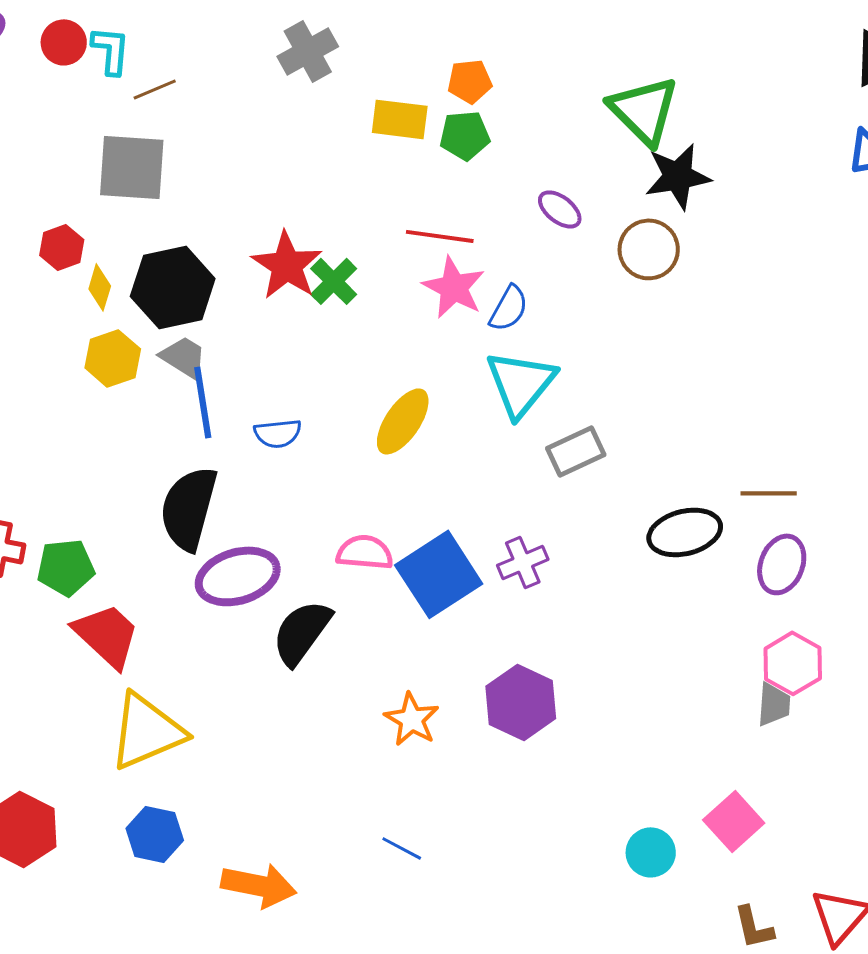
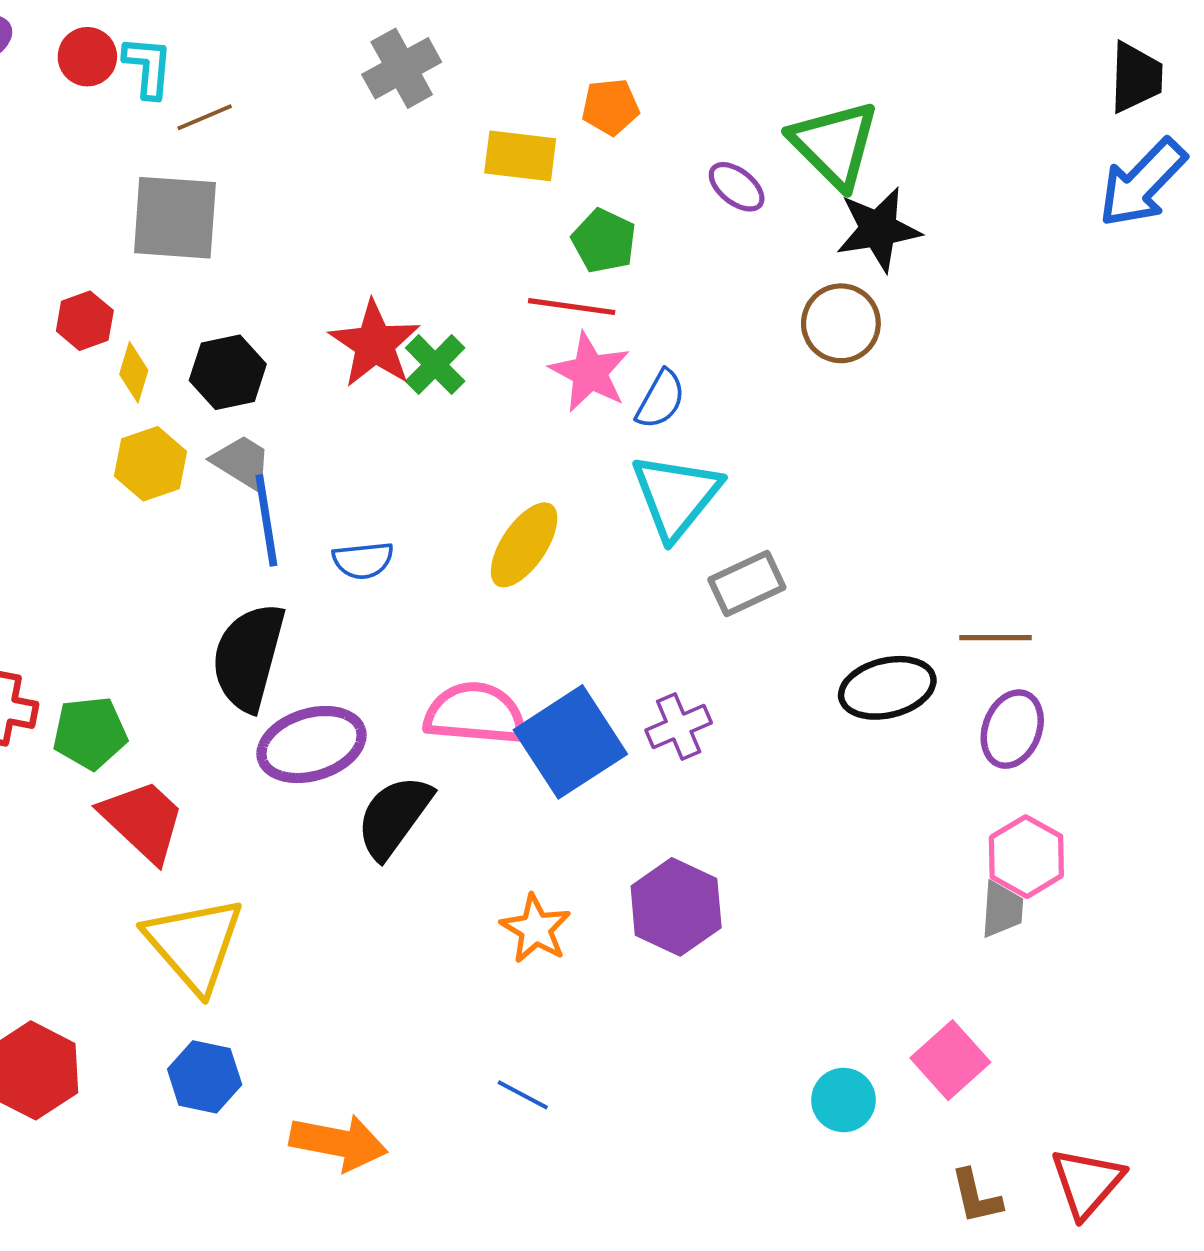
green pentagon: (465, 135) -> (604, 241), moved, turned 30
purple ellipse: (560, 209) -> (737, 187), moved
black hexagon: (173, 287) -> (228, 372), size x0.7
pink semicircle: (365, 552) -> (475, 714), size x1.4
yellow triangle: (147, 731) -> (194, 944), turned -48

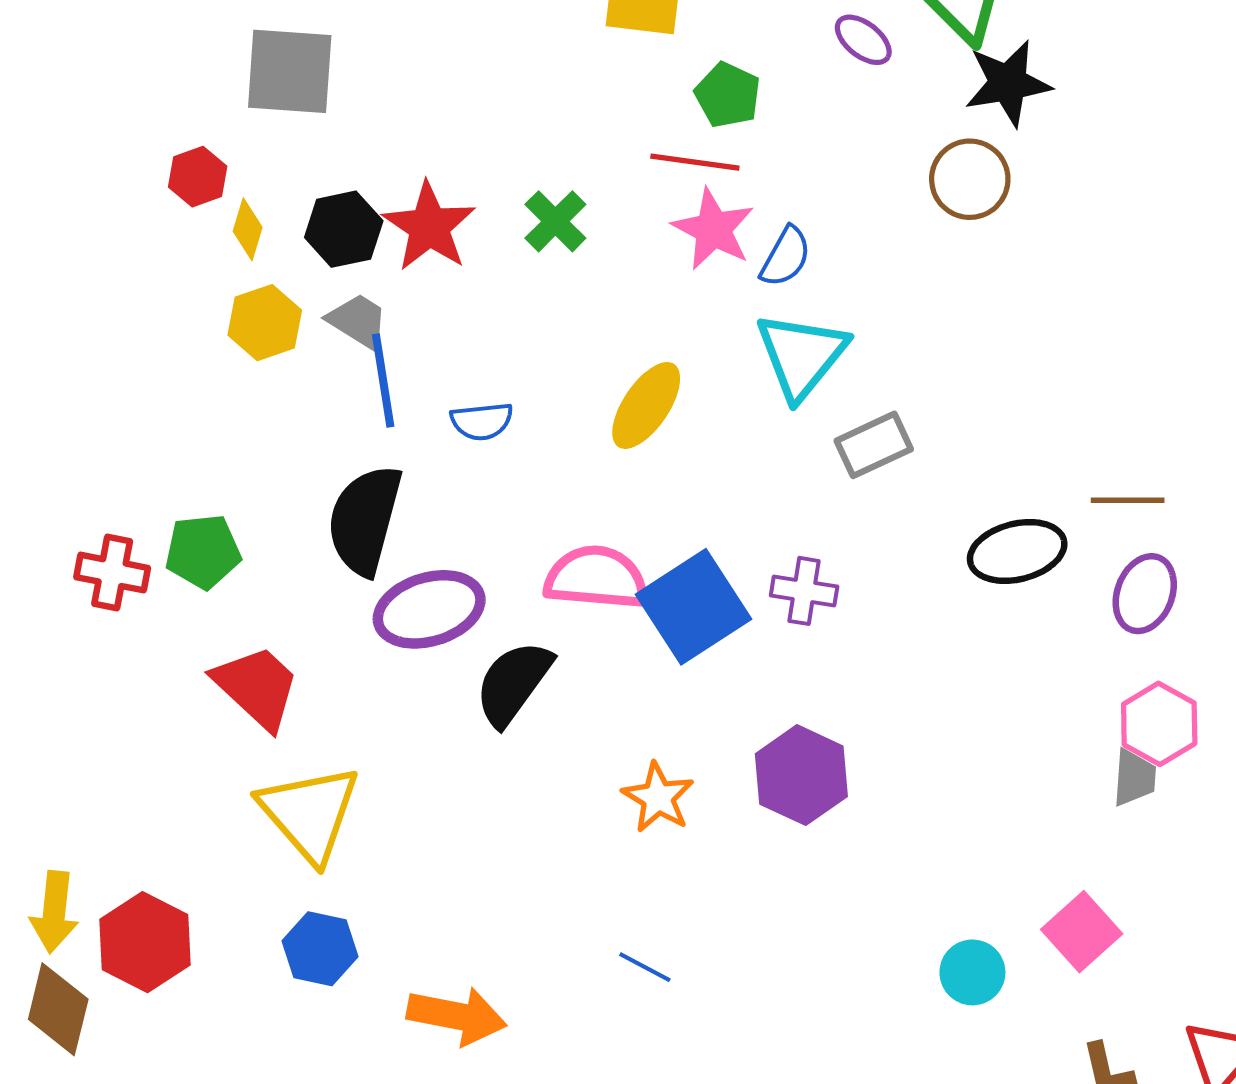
red star: (375, 344) -> (429, 227), moved
purple cross: (679, 726) -> (804, 591), turned 32
green pentagon: (90, 733) -> (203, 551), moved

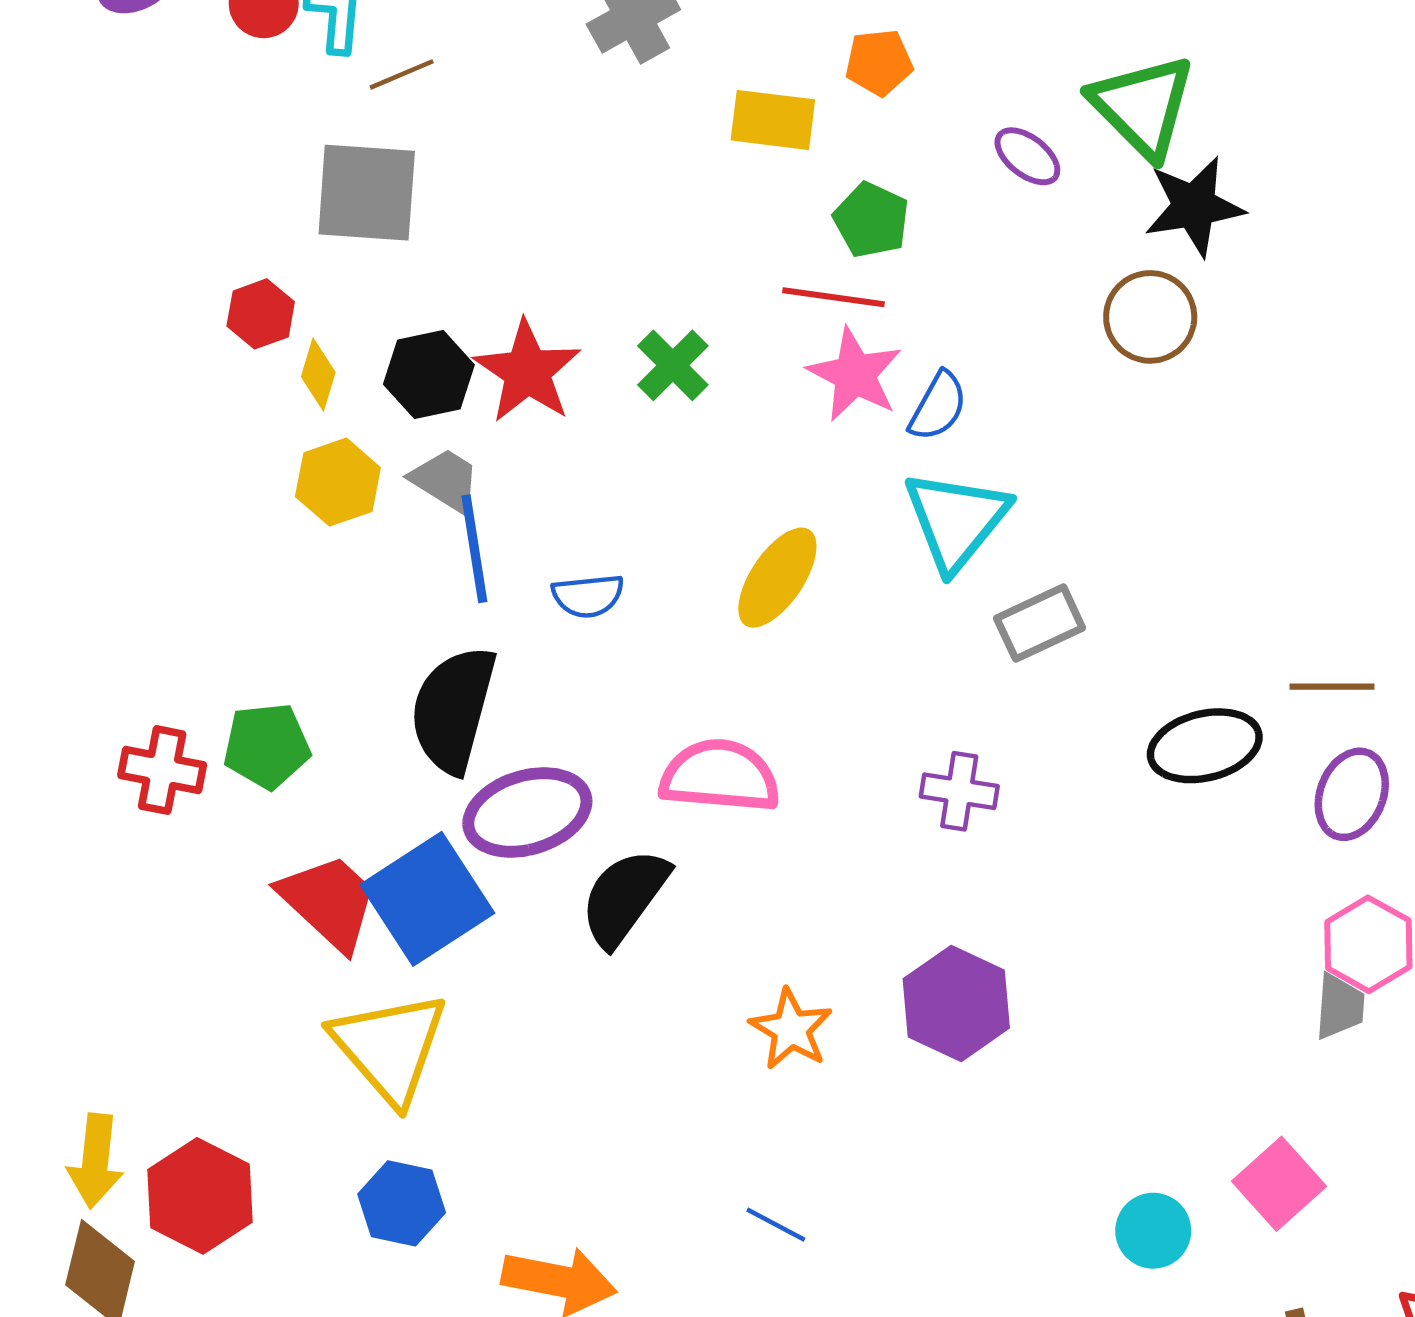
blue square: (694, 607) -> (427, 899), moved

